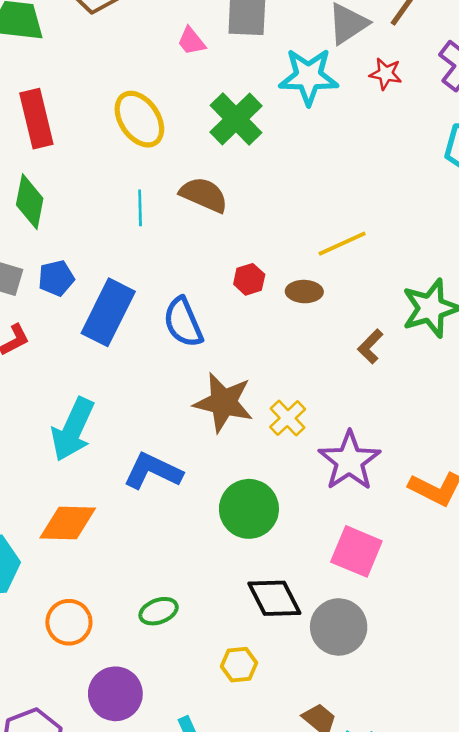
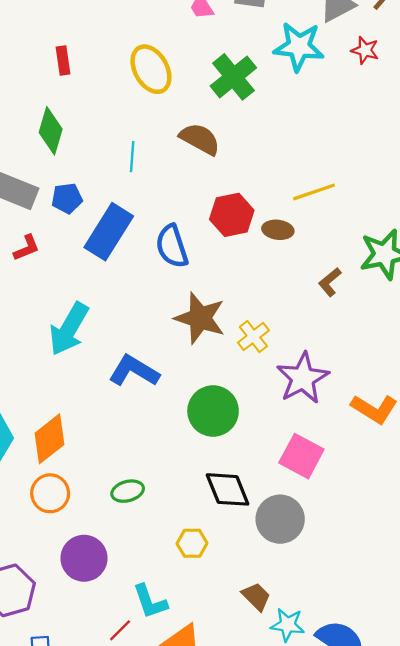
red rectangle: (36, 119) -> (63, 60), size x0.6
cyan line: (140, 208) -> (132, 157), moved
red hexagon: (249, 279) -> (232, 215), size x1.6
orange diamond: (68, 523) -> (50, 439), moved, turned -45

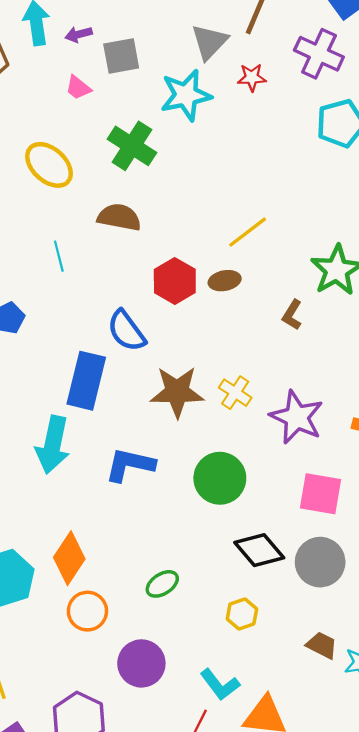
blue rectangle: (109, 232) -> (86, 381), moved

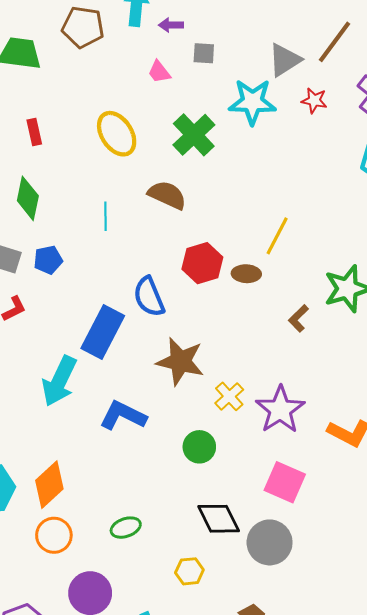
gray square: (121, 56) -> (204, 53), size x0.7
yellow line: (248, 232) -> (277, 236), turned -39
yellow cross: (235, 393) -> (229, 396), moved
green circle: (220, 478) -> (199, 447), size x0.7

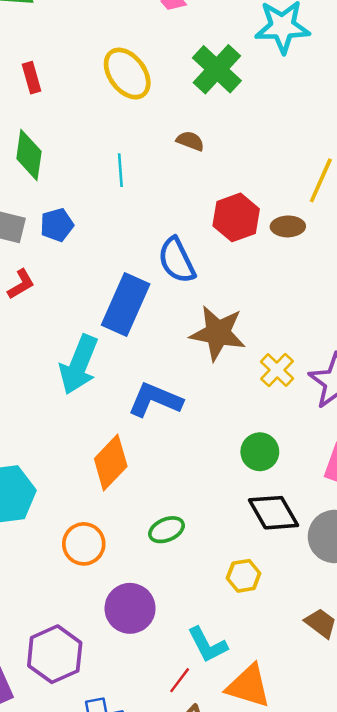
brown semicircle: (167, 195) -> (190, 141), size x0.6
green circle: (199, 447) -> (260, 452), moved
orange diamond: (49, 485) -> (111, 463), moved

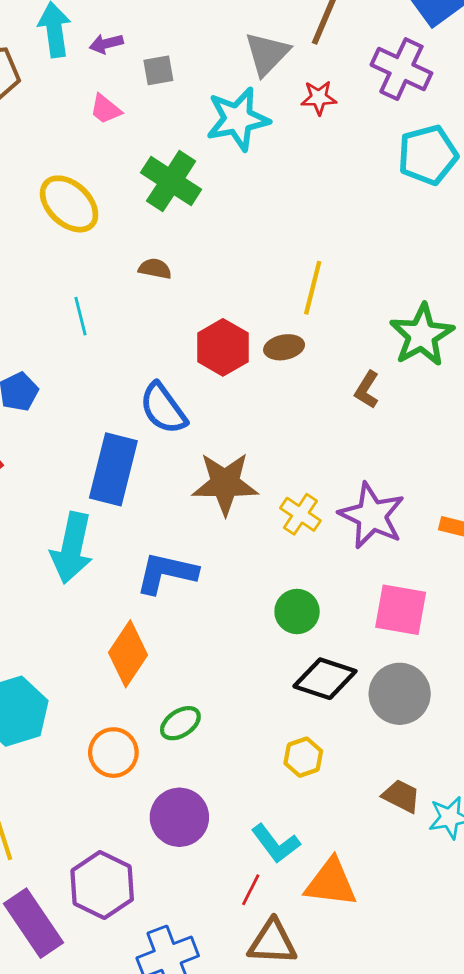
black diamond: (274, 513) -> (325, 679), turned -32
green ellipse: (167, 530) -> (180, 723), moved

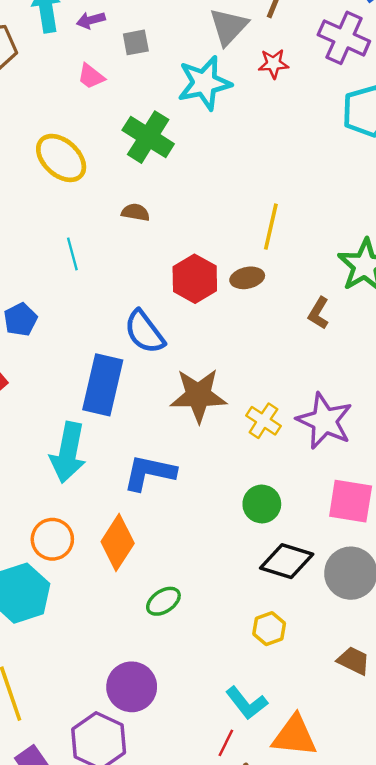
orange circle: (113, 753) -> (52, 539), moved
purple circle: (179, 817) -> (132, 687), moved

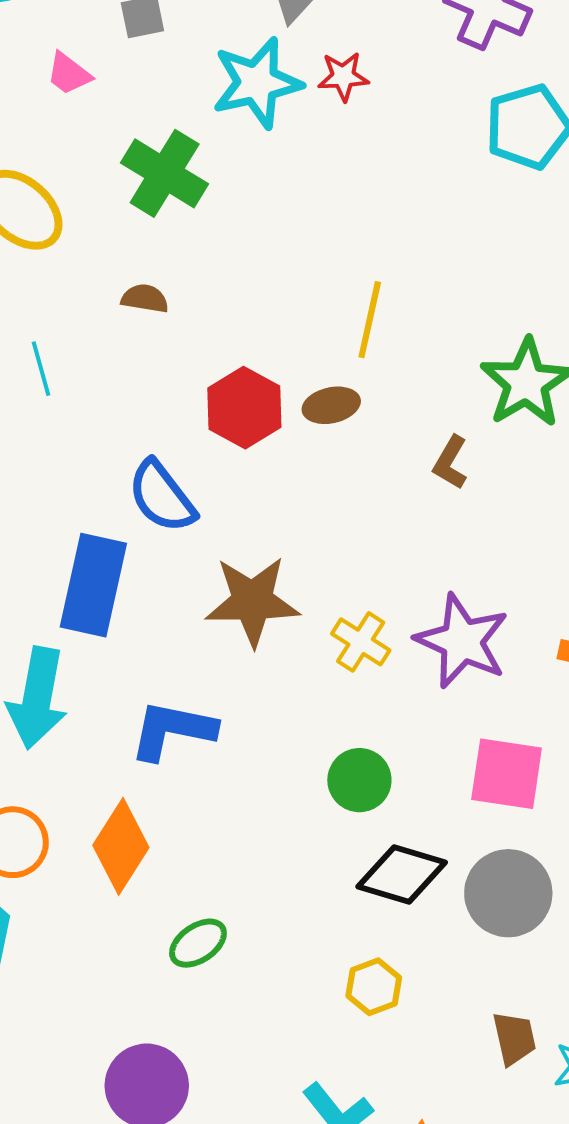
red star: (273, 64) -> (343, 77), moved
brown trapezoid: (354, 661) -> (514, 1038), turned 52

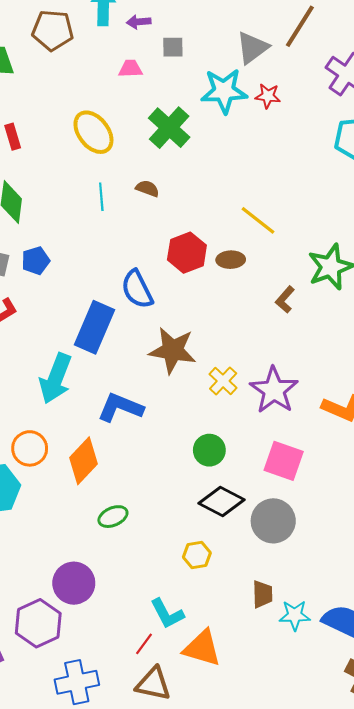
pink trapezoid: (69, 74) -> (131, 69), turned 130
yellow line: (370, 320) -> (258, 220), turned -75
cyan line: (41, 369) -> (101, 197), moved

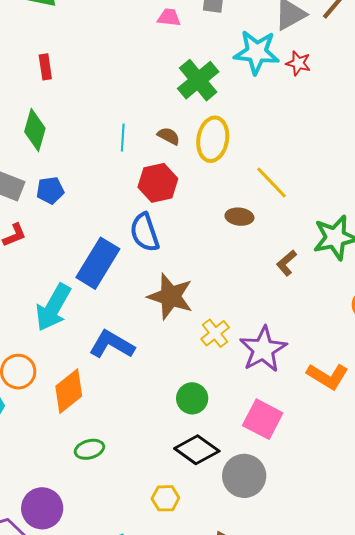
yellow ellipse: (93, 132) -> (213, 139), moved, turned 39
red hexagon: (187, 253) -> (158, 183), moved

